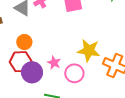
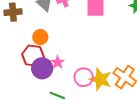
yellow star: (89, 50) -> (100, 79), moved
pink star: (54, 63) -> (58, 62), moved

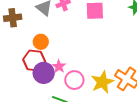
pink circle: (84, 77) -> (74, 80), moved
yellow star: (100, 79) -> (102, 82), turned 30

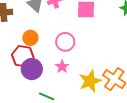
pink star: (59, 66) -> (62, 67), moved
pink circle: (74, 80) -> (65, 42), moved

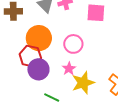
orange circle: (30, 38) -> (39, 38), size x1.6
yellow star: (90, 81) -> (83, 83), moved

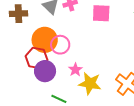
pink circle: (73, 44) -> (60, 45), moved
yellow star: (83, 83) -> (90, 83), turned 30

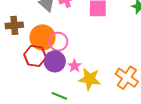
brown cross: (19, 14) -> (14, 25), moved
purple circle: (45, 71) -> (55, 61), moved

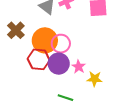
brown cross: (14, 25) -> (16, 30), turned -36
yellow star: (90, 79) -> (95, 79), size x0.7

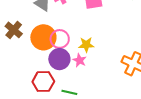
red hexagon: (39, 59) -> (43, 82), moved
yellow star: (95, 79) -> (86, 45), moved

